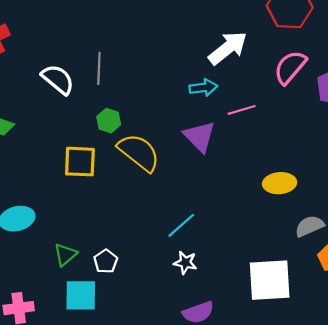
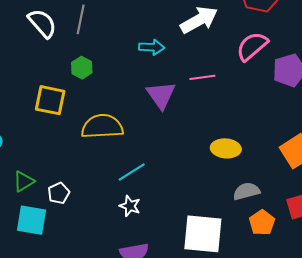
cyan arrow: (203, 88) -> (152, 47), moved
yellow semicircle: (139, 152) -> (102, 126), moved, turned -51

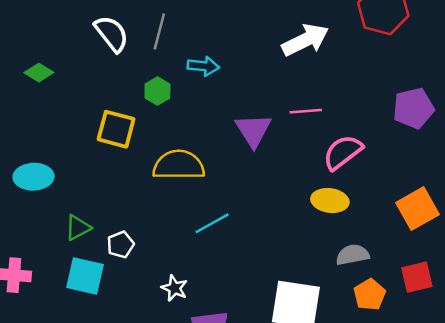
pink semicircle: (252, 46) -> (343, 152), moved
cyan arrow: (152, 47) -> (203, 66), moved
white star: (130, 206) -> (174, 288), moved

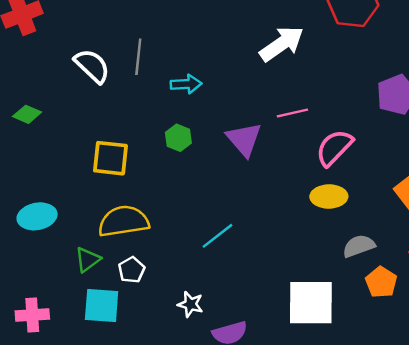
green hexagon: (157, 91) -> (178, 138), moved
yellow semicircle: (179, 165) -> (124, 221), moved

